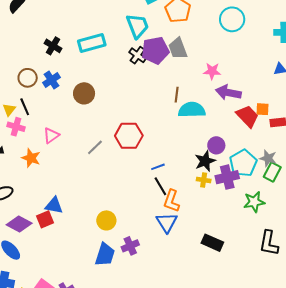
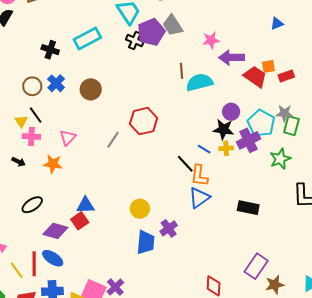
black star: (205, 161) -> (224, 129), turned -30
blue line: (158, 167) -> (204, 149), moved, turned 64
blue triangle: (167, 222) -> (199, 198), turned 40

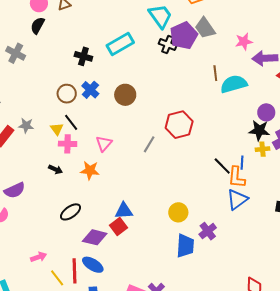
blue line: (204, 149) -> (242, 163), moved, turned 64

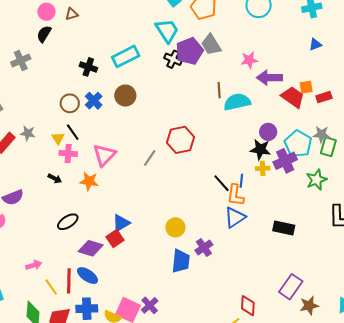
gray cross: (16, 53) -> (21, 61), turned 36
brown circle: (125, 95) -> (125, 96), moved
pink triangle: (104, 144) -> (104, 155), size x1.4
blue triangle: (124, 211) -> (121, 223), turned -30

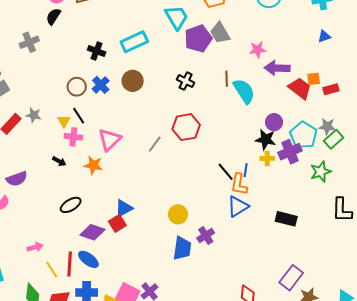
black cross: (173, 59) -> (186, 81), moved
cyan semicircle: (237, 102) -> (244, 91), turned 68
green rectangle: (328, 147) -> (334, 139), turned 30

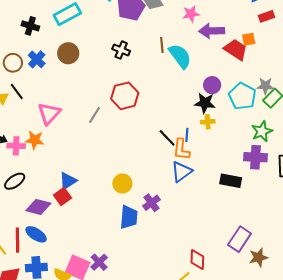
red rectangle: (331, 89) -> (267, 16), moved
pink cross: (73, 137) -> (16, 146), moved
purple cross: (290, 152) -> (255, 157), moved, turned 30

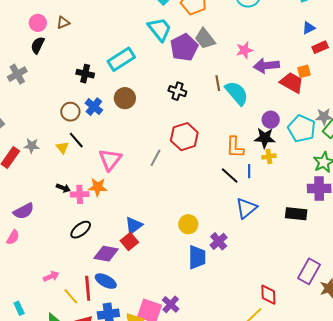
orange L-shape: (181, 149) -> (235, 147), moved

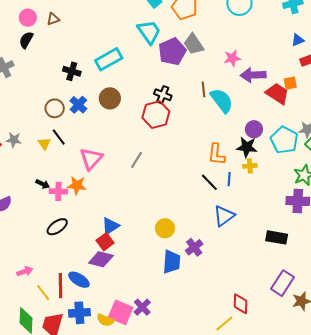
red hexagon: (184, 137) -> (156, 115), moved
black rectangle: (296, 214) -> (277, 237), moved
purple diamond: (106, 254) -> (101, 259), moved

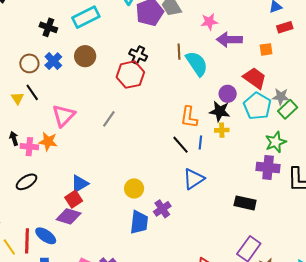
red trapezoid: (277, 94) -> (255, 78), moved
black arrow: (43, 184) -> (14, 139), turned -136

